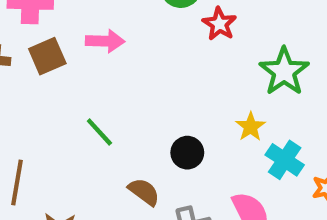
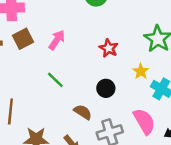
red star: (219, 24) -> (109, 48), moved
pink arrow: (105, 41) -> (57, 40), moved, turned -54

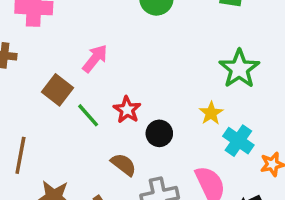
brown square: (23, 39) -> (58, 90), moved, turned -30
red star: (109, 48) -> (127, 110), moved

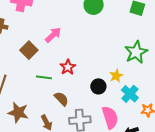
green line: (88, 115) -> (44, 77), moved, turned -49
black circle: (159, 133) -> (98, 86), moved

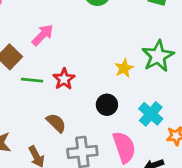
yellow star: (116, 76) -> (124, 68), moved
green line: (44, 77) -> (32, 80), moved

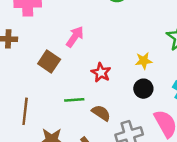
yellow star: (124, 68) -> (144, 61), moved, turned 30
green line: (32, 80) -> (74, 100), moved

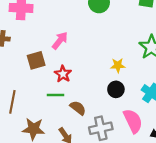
brown square: (49, 62) -> (36, 60), turned 36
red star: (101, 73) -> (63, 74), moved

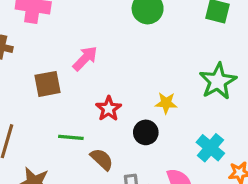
red star: (63, 74) -> (109, 109), moved
black circle: (116, 89) -> (146, 132), moved

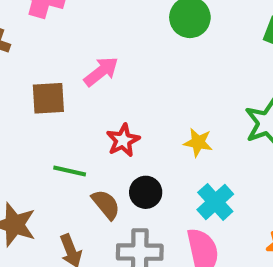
black circle: (146, 132) -> (146, 192), moved
cyan cross: (210, 148) -> (215, 202), moved

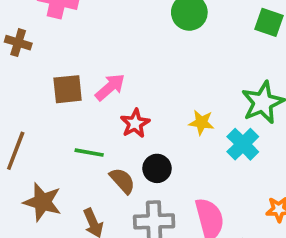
pink arrow: (101, 72) -> (110, 87), moved
cyan cross: (215, 202) -> (243, 144), moved

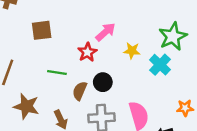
pink arrow: (110, 87) -> (106, 32), moved
brown semicircle: (122, 181) -> (80, 91), turned -114

